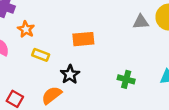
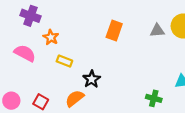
orange rectangle: (83, 39) -> (114, 31), moved, turned -66
green cross: (126, 79) -> (154, 98), moved

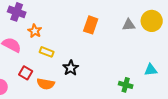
orange semicircle: (75, 98) -> (46, 84), moved, turned -132
red square: (41, 102) -> (26, 73), moved

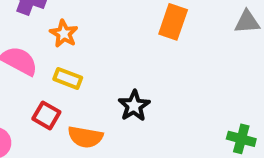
yellow rectangle: (47, 52) -> (68, 78), moved

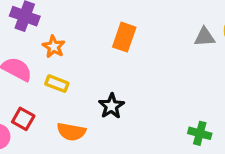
orange rectangle: (173, 22) -> (124, 37), moved
red square: (46, 115) -> (23, 119), moved

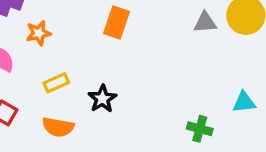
orange star: (54, 47) -> (39, 33), turned 30
yellow rectangle: (57, 84) -> (56, 83), moved, turned -45

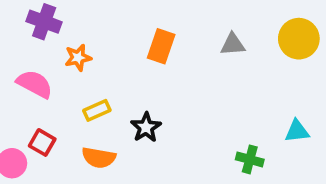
gray triangle: (205, 23) -> (233, 44), moved

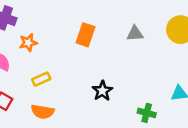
black star: (146, 127) -> (102, 91), moved

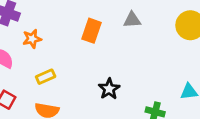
gray triangle: (135, 33) -> (132, 20), moved

